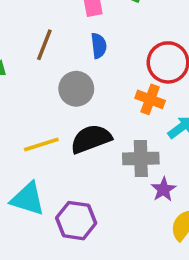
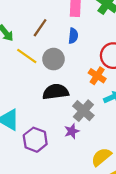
yellow line: (41, 145) -> (27, 56), moved, turned 40
gray cross: (141, 159) -> (83, 111), turned 30
purple star: (164, 189) -> (72, 131), moved

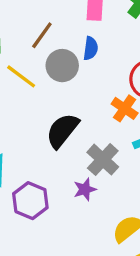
gray circle: (53, 59) -> (62, 66), moved
black semicircle: (56, 92) -> (62, 131), turned -45

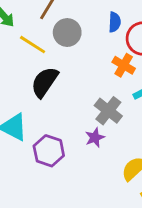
blue semicircle: (91, 48) -> (115, 22), moved
black semicircle: (62, 131) -> (45, 82), moved

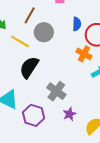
gray cross: (108, 111) -> (56, 91), moved
purple star: (95, 138) -> (70, 114), moved

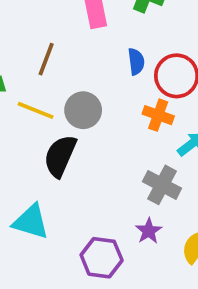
gray circle: (44, 32) -> (83, 110), moved
gray cross: (56, 91) -> (162, 185), moved
purple hexagon: (34, 115) -> (102, 258), moved

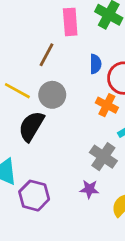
brown line: (46, 59) -> (46, 55), moved
purple star: (149, 231) -> (89, 189), turned 30
purple hexagon: (102, 258) -> (34, 196), moved

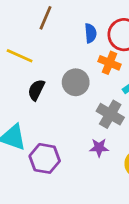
blue semicircle: (95, 64) -> (90, 33), moved
gray circle: (52, 95) -> (76, 82), moved
black semicircle: (31, 126) -> (36, 90), size x0.7

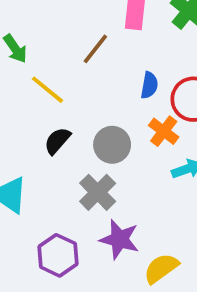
gray cross: (110, 114) -> (98, 192), moved
purple star: (99, 148) -> (119, 239), size x1.5
purple hexagon: (45, 158) -> (58, 255), moved

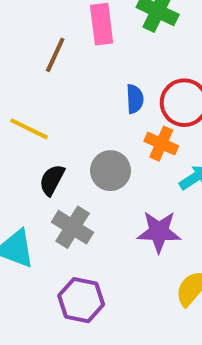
brown line: (95, 49) -> (55, 55), moved
gray cross: (98, 192) -> (73, 227), moved
purple star: (119, 239) -> (159, 232), moved

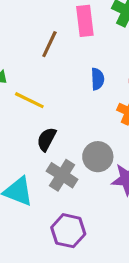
blue semicircle: (135, 99) -> (97, 79), moved
gray circle: (110, 171) -> (98, 157), moved

